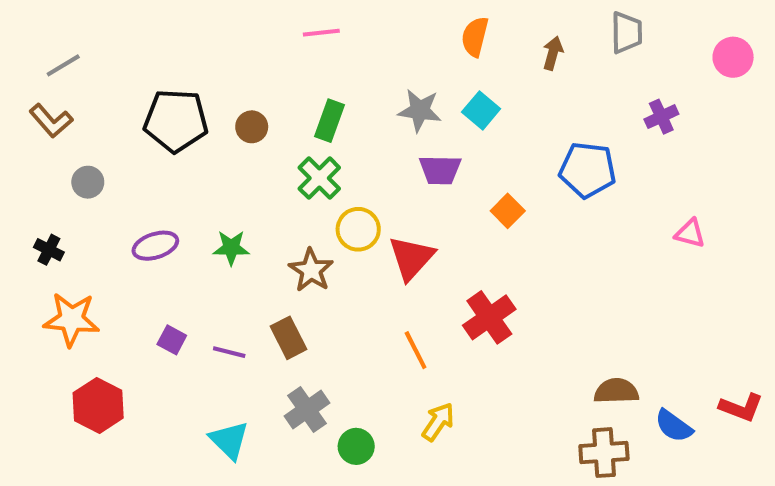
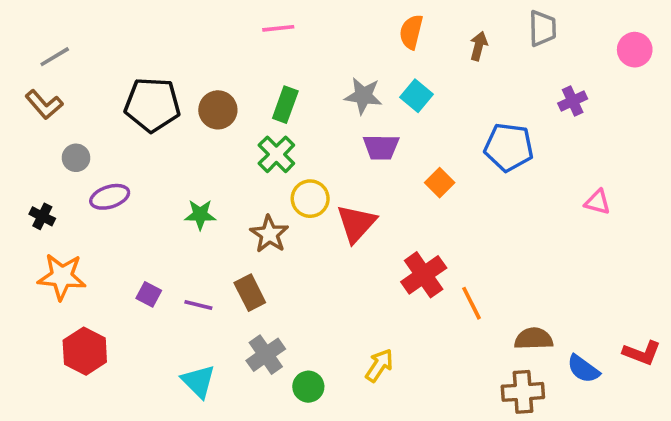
brown circle: (252, 127) -> (218, 110), size x1.4
purple ellipse: (155, 246) -> (110, 197), moved
orange line: (416, 350) -> (472, 303), moved

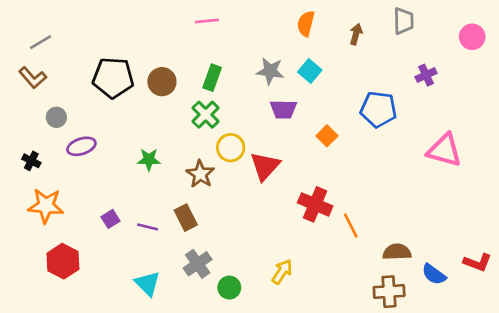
pink triangle: (597, 202) -> (444, 150), size x1.8
red cross: (424, 275) -> (315, 204), turned -32
purple square: (149, 294) -> (111, 219), turned 30

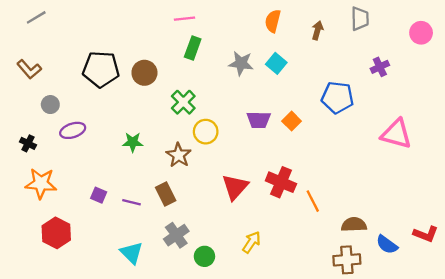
gray line: (41, 42) -> (36, 17), moved
green rectangle: (212, 78) -> (193, 48), moved
purple trapezoid: (283, 109) -> (259, 120), moved
red triangle: (265, 166) -> (235, 187), moved
purple square: (111, 219) -> (99, 195), turned -35

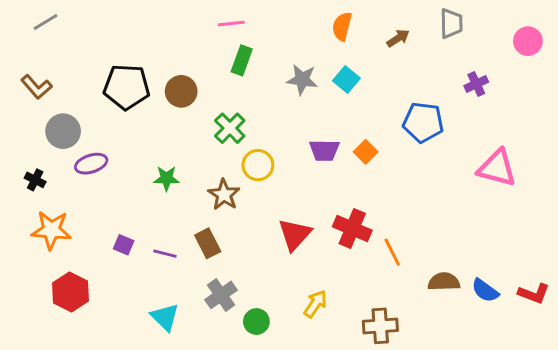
brown arrow: (317, 30) -> (398, 38), turned 42
gray circle: (50, 105) -> (63, 131), size x1.5
blue semicircle: (387, 245) -> (485, 291), moved
brown cross: (347, 260) -> (380, 326), moved

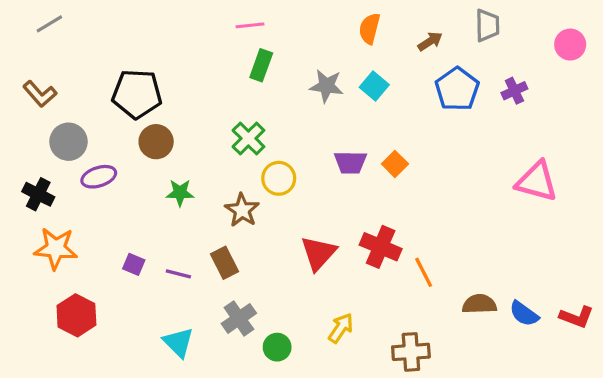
brown circle: (181, 91) -> (156, 142), moved
blue pentagon: (423, 122) -> (457, 89), moved, turned 30
black cross: (35, 180) -> (38, 194), size x1.4

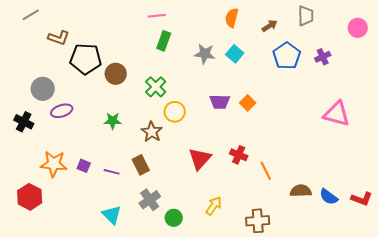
brown L-shape: (40, 94) -> (59, 38), moved, turned -30
brown circle: (156, 142) -> (116, 74), moved
red cross: (381, 247) -> (239, 155), size x0.7
orange star: (56, 248) -> (54, 164), moved
red hexagon: (76, 315) -> (30, 197), moved

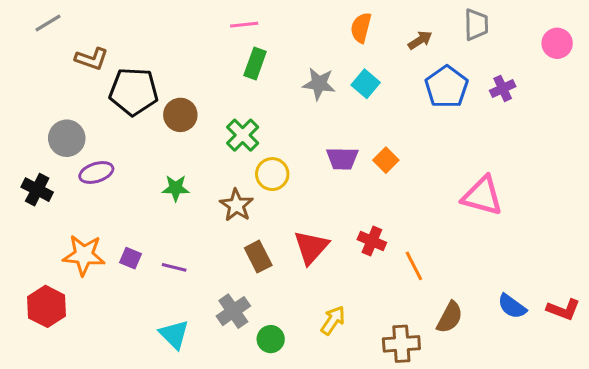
pink triangle: (337, 114) -> (482, 196), moved
brown rectangle: (141, 165) -> (258, 257), moved
brown semicircle: (301, 191) -> (450, 317), moved, turned 120

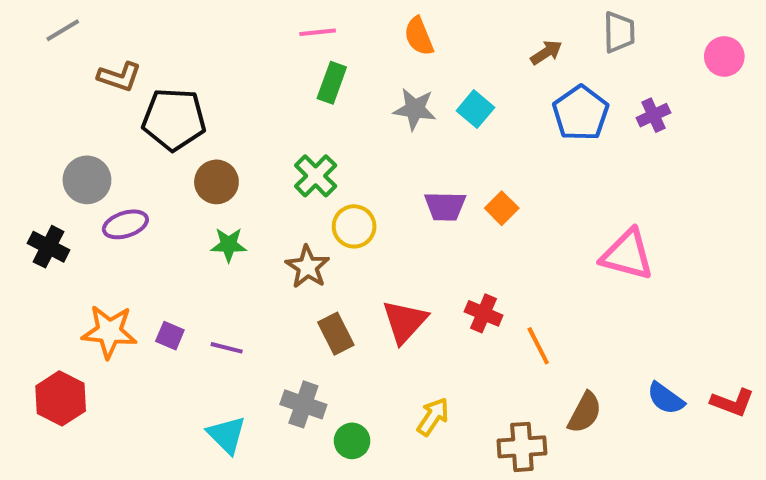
orange semicircle: (361, 28) -> (419, 36), moved, turned -36
brown circle: (180, 115) -> (216, 182), moved
gray cross: (233, 311) -> (303, 404), turned -36

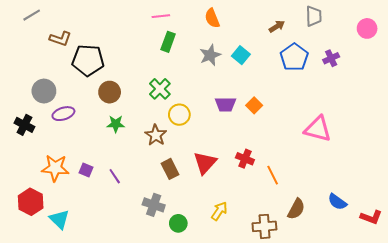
gray star: (415, 109) -> (210, 55), turned -30
purple line: (227, 348) -> (115, 176), turned 42
red L-shape: (732, 402) -> (371, 217), moved
cyan triangle: (227, 435) -> (59, 219), moved

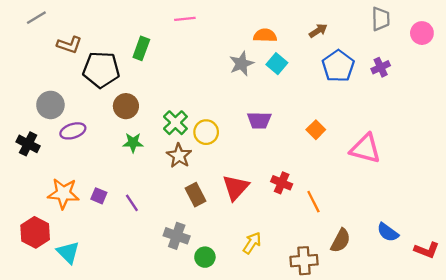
gray trapezoid: (314, 16) -> (381, 19), moved
orange semicircle: (212, 18) -> (265, 35), moved, turned 114
green rectangle: (168, 42) -> (141, 48), moved
green cross: (160, 89) -> (175, 123), moved
orange square: (254, 105) -> (316, 130), moved

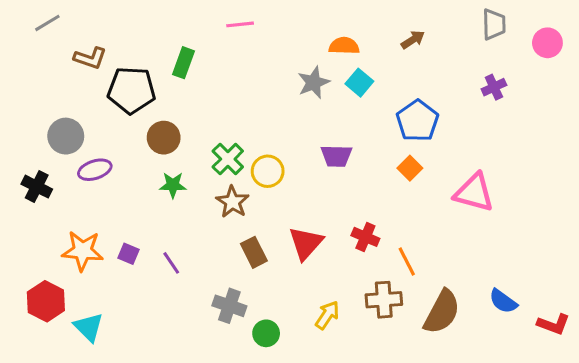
blue pentagon: (338, 66) -> (417, 121), moved
brown semicircle: (341, 241) -> (442, 312), size x1.4
brown cross: (304, 261) -> (384, 300), moved

